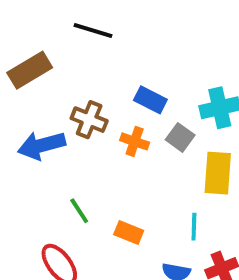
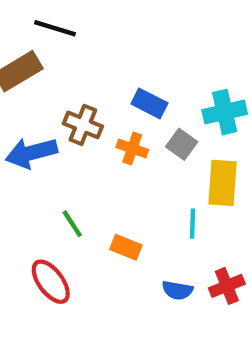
black line: (93, 31) -> (55, 28), moved
cyan line: (194, 227) -> (192, 224), moved

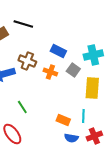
black line: (55, 28) -> (23, 24), moved
cyan line: (192, 224) -> (83, 116), moved
orange rectangle: (126, 247) -> (63, 120), moved

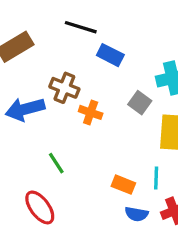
black line: (23, 24) -> (81, 27), moved
blue rectangle: (58, 51) -> (110, 55), moved
orange cross: (50, 72) -> (91, 112), moved

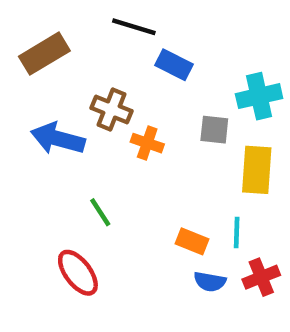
gray square: (140, 103) -> (214, 130), turned -30
blue arrow: (25, 109) -> (58, 139), turned 30

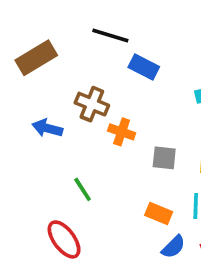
gray square: (214, 130) -> (164, 158), moved
blue arrow: (58, 139) -> (47, 128), size x0.7
blue semicircle: (210, 282) -> (173, 247), turned -55

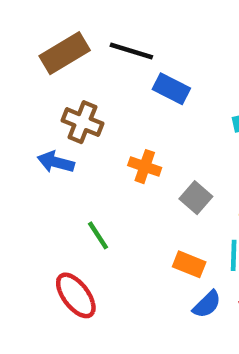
brown rectangle: (36, 58) -> (65, 53), moved
brown cross: (92, 104) -> (82, 122), moved
gray square: (164, 158) -> (196, 198), turned 35

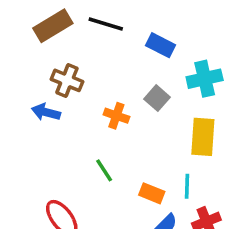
blue rectangle: (171, 89) -> (161, 45), moved
gray square: (196, 198) -> (157, 98), moved
green line: (98, 235) -> (104, 170), moved

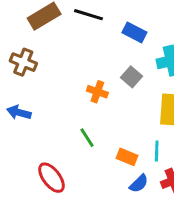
brown cross: (67, 80) -> (23, 62), moved
blue arrow: (46, 112) -> (19, 112), moved

